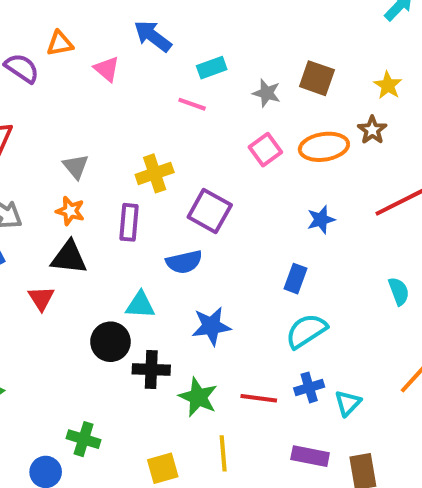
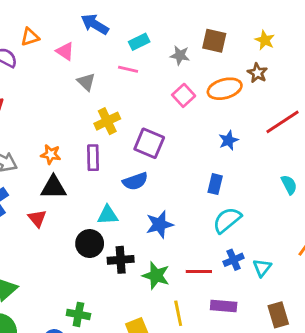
gray triangle: (76, 166) -> (86, 82), moved
purple rectangle: (310, 456) -> (224, 306), moved

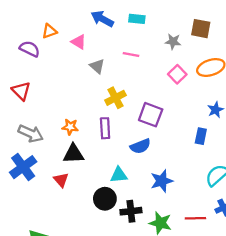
cyan rectangle: (139, 42) -> (137, 19), moved, turned 35
blue rectangle: (215, 184) -> (201, 136), moved

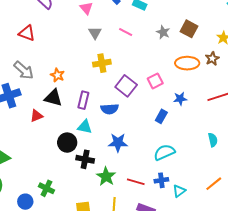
pink square: (177, 74) -> (155, 81), moved
red triangle: (21, 91) -> (27, 33), turned -42
purple rectangle: (105, 128) -> (83, 100), moved
red triangle: (61, 180) -> (36, 116), turned 32

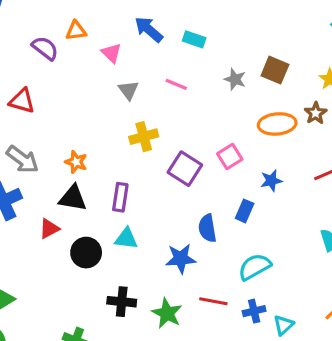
blue semicircle: (110, 109) -> (207, 228), moved, turned 90
black circle: (67, 143) -> (86, 253), moved
black cross: (85, 159) -> (122, 302), moved
red line: (136, 182) -> (213, 301), moved

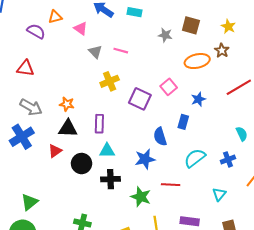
pink line: (176, 84) -> (121, 51), moved
black cross: (122, 302) -> (111, 179), moved
blue cross: (254, 311) -> (228, 159), moved

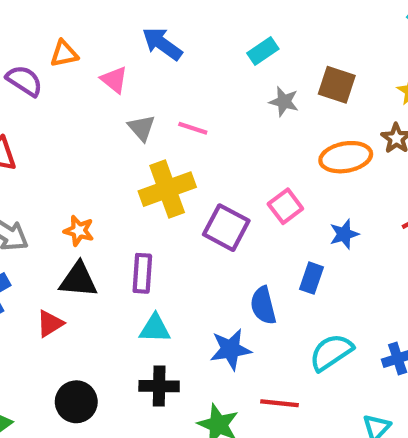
cyan rectangle: (134, 12) -> (263, 51), moved, turned -48
yellow cross: (110, 81) -> (167, 189), size x1.4
black circle: (82, 164) -> (76, 402), moved

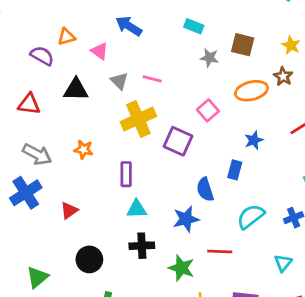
cyan rectangle: (263, 51) -> (194, 26), turned 60
pink square: (285, 206) -> (208, 110), moved
black triangle: (78, 280) -> (76, 90), moved

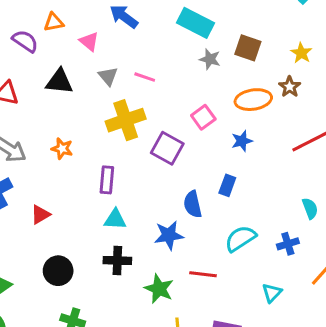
cyan rectangle: (194, 26) -> (196, 23), size x1.6
blue star: (254, 140) -> (242, 141), moved

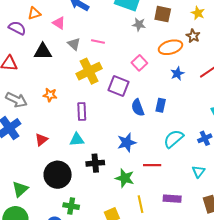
blue star: (242, 141) -> (177, 74), moved
blue semicircle: (193, 204) -> (138, 108), moved
cyan triangle: (115, 219) -> (77, 140), moved
black circle: (58, 271) -> (58, 175), size x1.4

